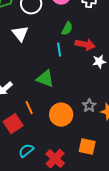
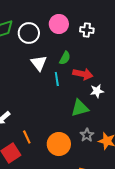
white triangle: (20, 34) -> (39, 63), moved
green triangle: (45, 79) -> (80, 108), moved, turned -36

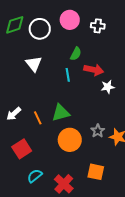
white triangle: (39, 63) -> (34, 64), moved
green triangle: (80, 108) -> (61, 113), moved
orange line: (27, 137) -> (38, 118), moved

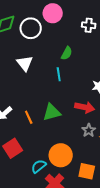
pink circle: (70, 20) -> (53, 13), moved
red arrow: (94, 70) -> (85, 107), moved
orange circle: (70, 140) -> (61, 155), moved
cyan semicircle: (35, 176) -> (39, 166), moved

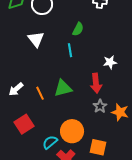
red arrow: (85, 107) -> (96, 83), turned 72

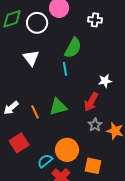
green semicircle: (78, 29) -> (73, 48), size x1.5
red arrow: (96, 83) -> (91, 102), turned 36

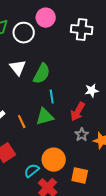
white cross: (95, 20) -> (82, 30), size x1.5
green semicircle: (73, 48) -> (42, 74), moved
cyan line: (65, 69) -> (52, 97), moved

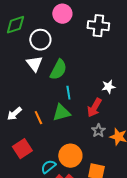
white circle: (24, 33) -> (40, 40), moved

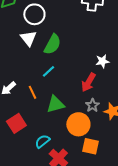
cyan line: (68, 93) -> (48, 71), moved, turned 56
green triangle: (61, 113) -> (55, 104), moved
orange circle: (70, 156) -> (78, 124), moved

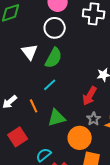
white circle: (34, 14) -> (55, 28), moved

